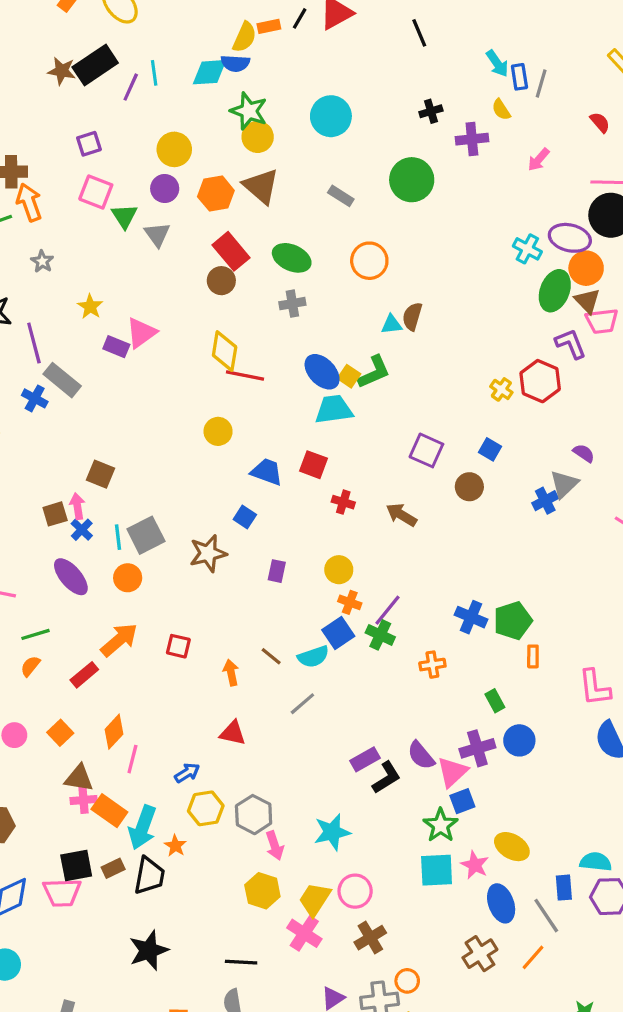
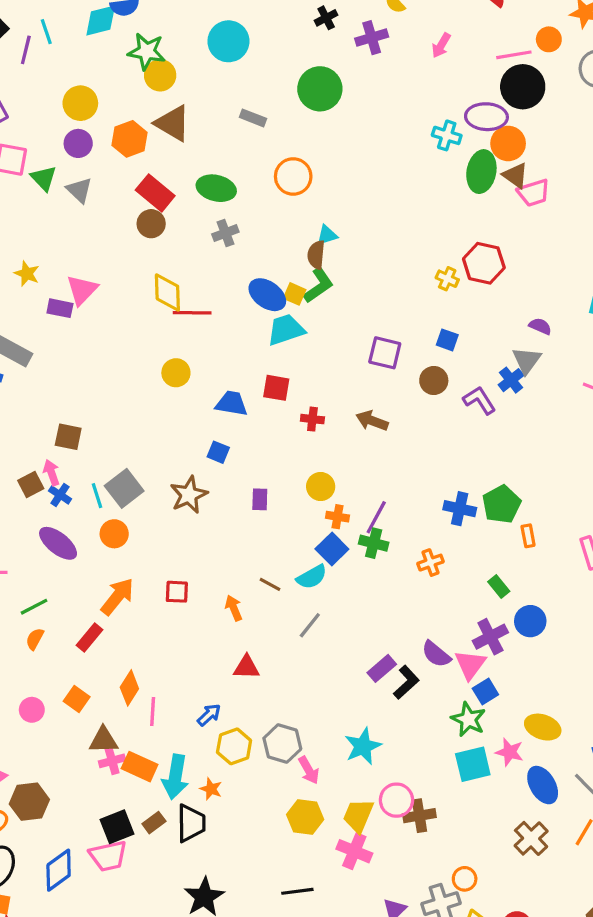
brown semicircle: (412, 316) -> (316, 255), moved
purple L-shape: (571, 344) -> (479, 400), moved
brown cross: (370, 938) -> (419, 816), moved, turned 32

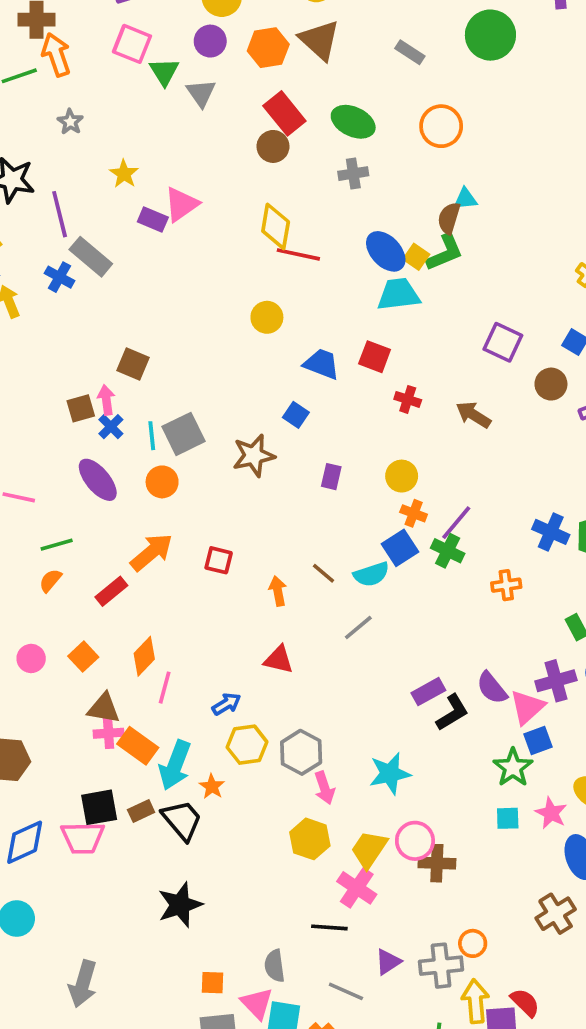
cyan square: (473, 764) -> (508, 818), size x0.6
black trapezoid: (191, 823) -> (182, 820), turned -51
black line: (297, 891) -> (329, 927), moved

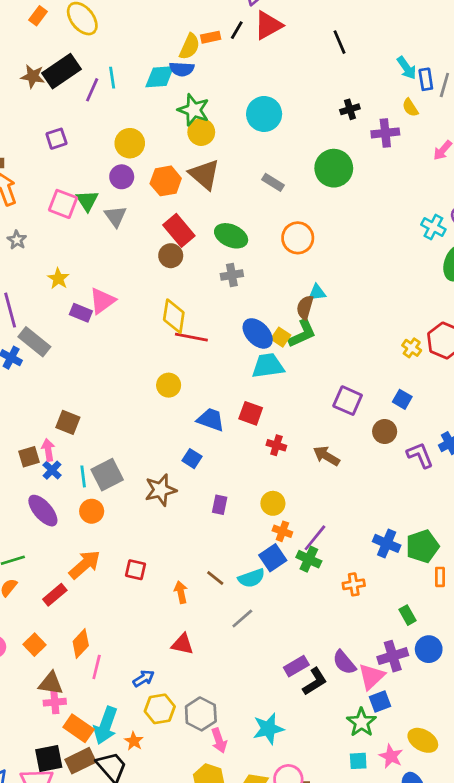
pink square: (132, 44) -> (63, 204), moved
orange rectangle: (138, 746) -> (79, 728), moved
brown rectangle: (141, 811) -> (80, 761), size x1.5

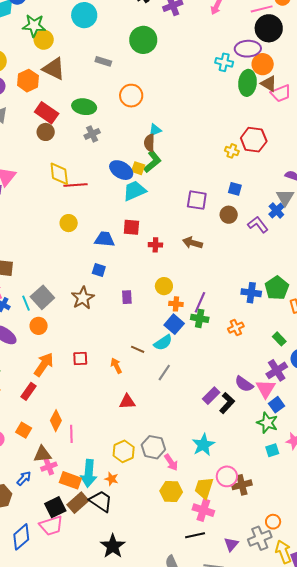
blue arrow: (144, 678) -> (24, 478), moved

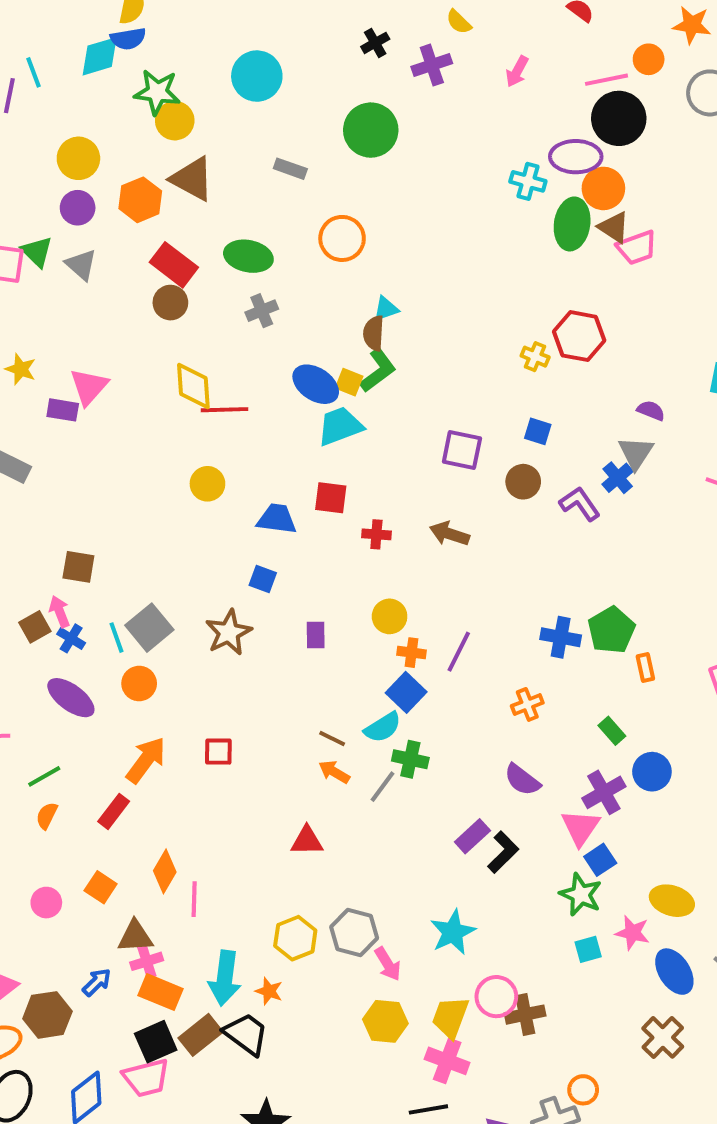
green cross: (200, 318) -> (410, 759), moved
orange arrow: (116, 366) -> (334, 772), moved, turned -35
purple semicircle: (244, 384) -> (522, 780), moved
orange rectangle: (70, 480) -> (160, 992), moved

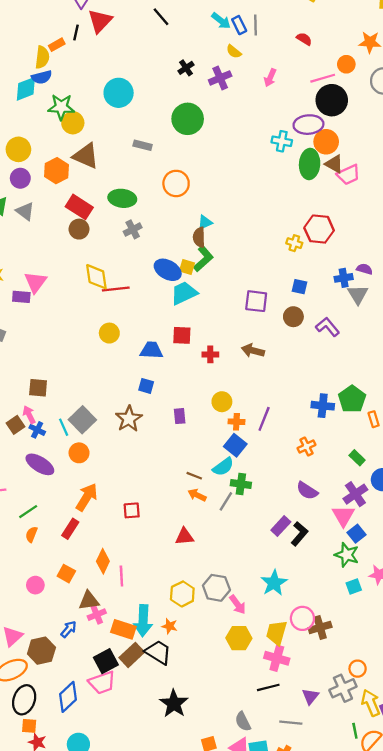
blue cross: (618, 478) -> (344, 278), moved, turned 36
red square: (218, 752) -> (132, 510), moved
orange rectangle: (160, 992) -> (123, 629), moved

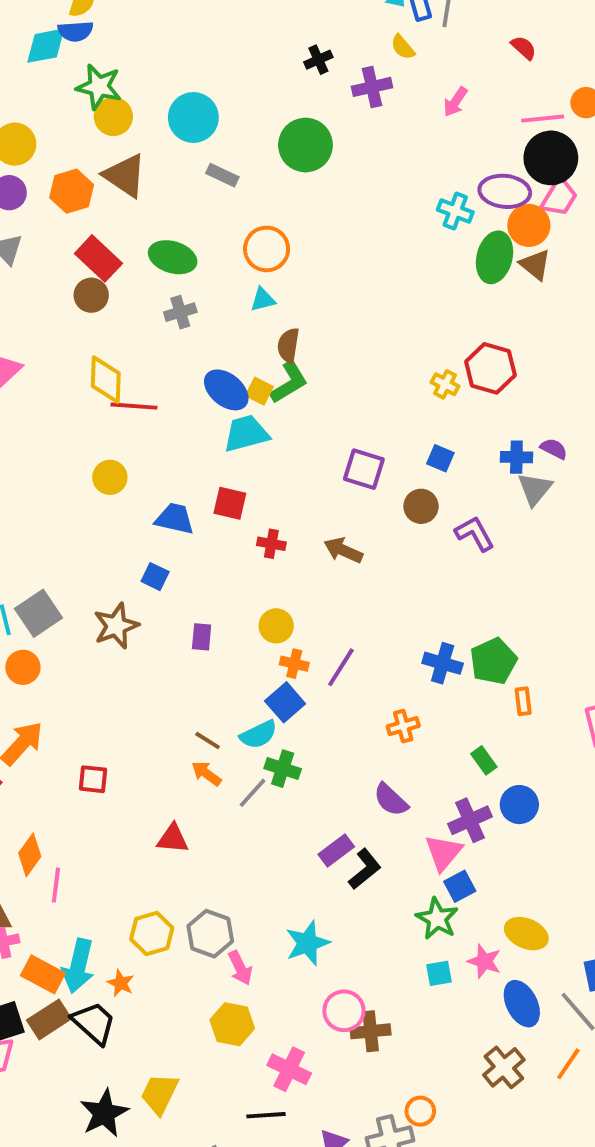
cyan circle: (119, 93) -> (193, 117), moved
pink trapezoid: (348, 175) -> (559, 197), moved, turned -45
cyan triangle: (205, 222) -> (263, 300), moved
yellow trapezoid: (277, 633) -> (159, 1094), moved

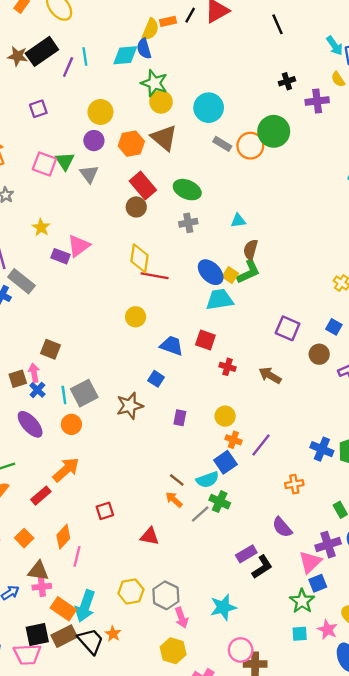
blue semicircle: (76, 31) -> (144, 49), turned 72
orange circle: (267, 249) -> (250, 146), moved
red square: (93, 779) -> (105, 511), moved, turned -30
orange star: (121, 983) -> (113, 634), moved

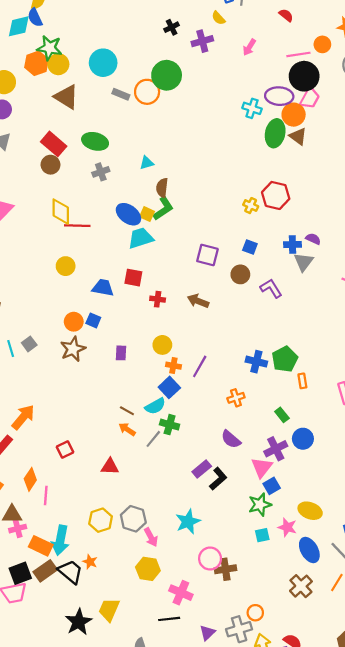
orange hexagon: (131, 144) -> (37, 63), moved
gray square: (84, 393) -> (29, 344), size x0.6
orange circle: (71, 424) -> (74, 322), moved
green star: (302, 601) -> (260, 505), turned 30

